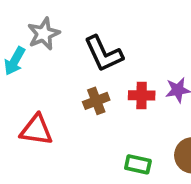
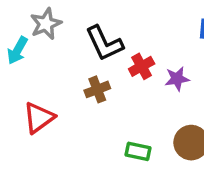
red cross: (142, 95) -> (142, 66), moved, turned -30
red triangle: (36, 130) -> (39, 118), turned -44

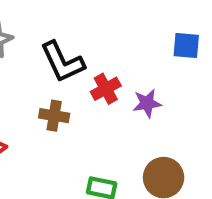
brown cross: (97, 89) -> (54, 116), turned 30

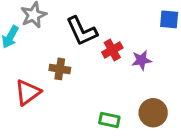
brown cross: (54, 116) -> (60, 69), moved

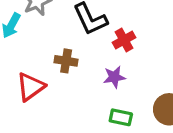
purple star: (141, 60) -> (114, 77), moved

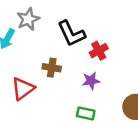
green rectangle: (121, 117) -> (86, 113), moved

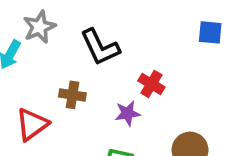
red cross: (99, 51) -> (151, 84), moved, turned -30

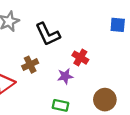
brown cross: (72, 95) -> (30, 65), turned -35

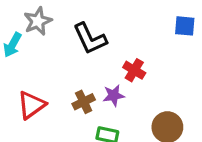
brown cross: (30, 65) -> (84, 102), moved

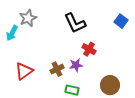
blue square: (185, 26) -> (121, 21), turned 32
black L-shape: (90, 39) -> (75, 23), moved

